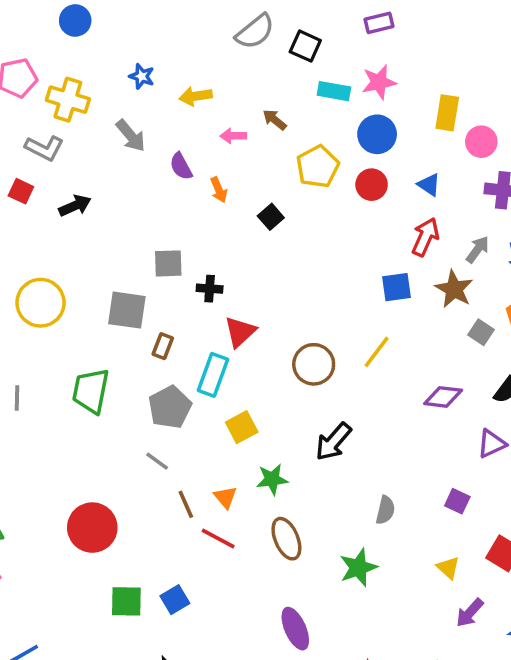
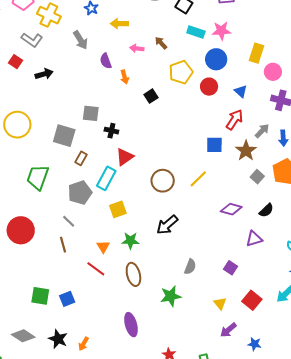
brown line: (186, 504) -> (63, 245), moved
red circle: (92, 528) -> (21, 230), moved

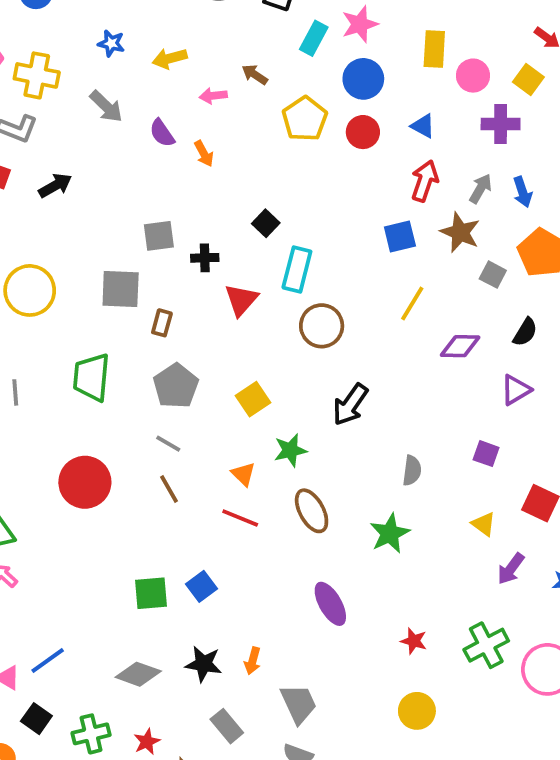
cyan rectangle: (196, 32) -> (314, 38), turned -66
black square: (151, 96) -> (266, 223), moved
cyan rectangle: (106, 178) -> (297, 270), moved
yellow line: (198, 179) -> (412, 304), moved

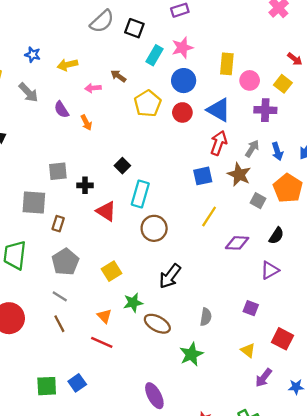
blue triangle: (423, 126) -> (219, 110), size x1.6
red triangle: (241, 300) -> (106, 211), turned -40
brown ellipse: (312, 511) -> (157, 324), moved, turned -35

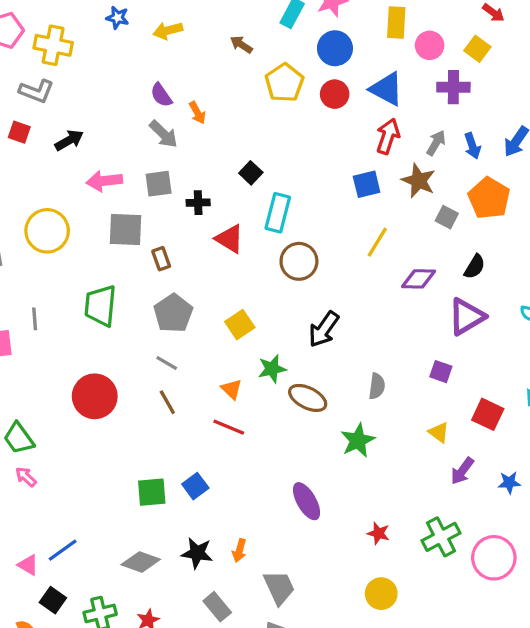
pink arrow: (93, 88) -> (104, 181), moved, size x1.5
gray arrow: (28, 93) -> (163, 134), moved
brown rectangle: (58, 224) -> (161, 259), turned -35
purple triangle: (270, 270) -> (467, 317), size x1.4

